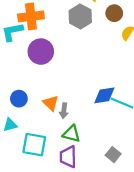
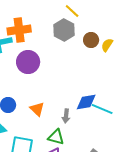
brown circle: (114, 13) -> (91, 40), moved
gray arrow: (64, 111) -> (66, 116), moved

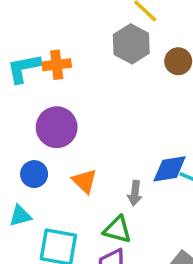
orange cross: (19, 30) -> (57, 65), moved, size x0.7
purple circle: (28, 62) -> (57, 127), moved

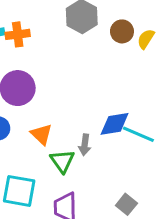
green triangle: (117, 230) -> (62, 161), moved, turned 40

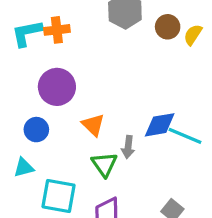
orange triangle: (41, 134) -> (93, 125), moved

